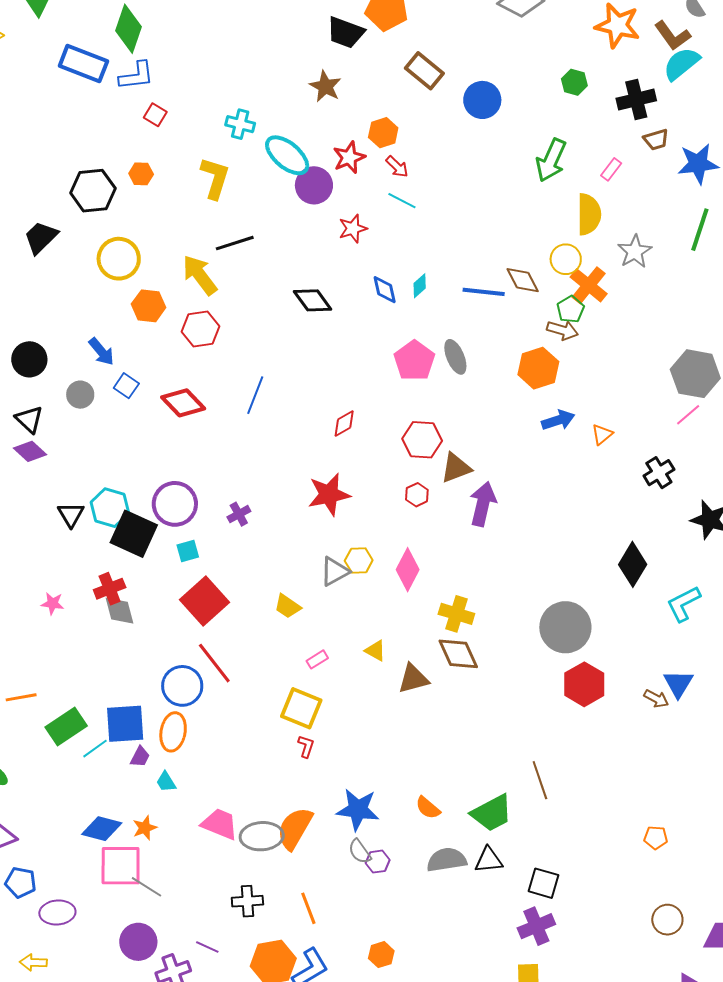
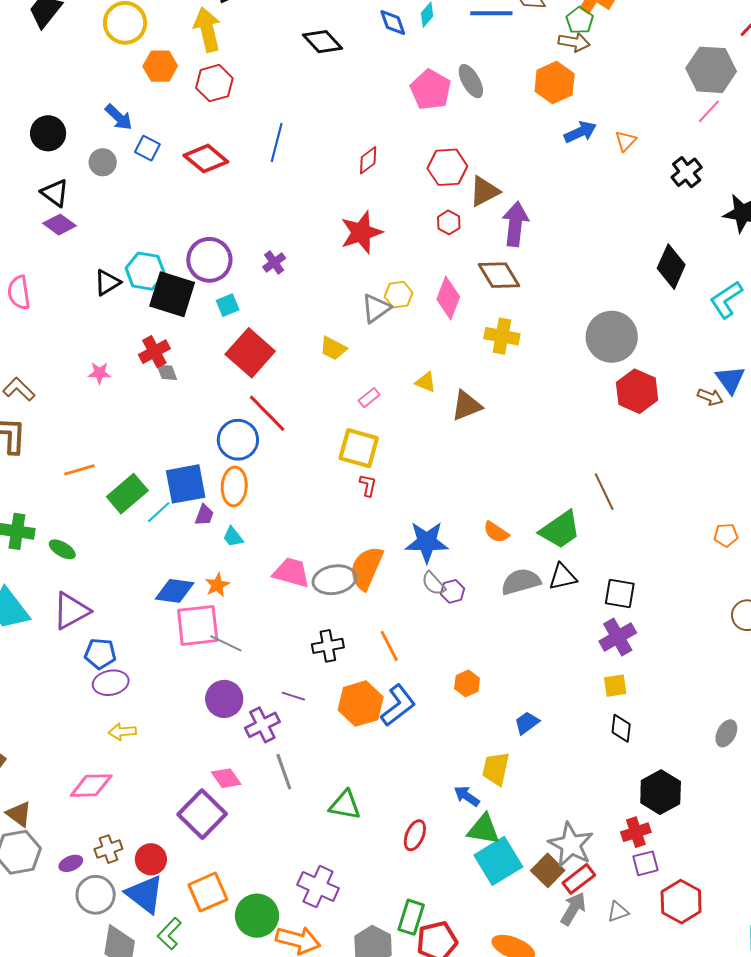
yellow arrow: (200, 275) -> (207, 30), turned 30
black triangle: (71, 515) -> (107, 283), turned 36
gray diamond: (119, 611) -> (167, 372), size x0.7
brown diamond: (458, 654) -> (499, 275), moved
purple ellipse: (57, 912) -> (111, 683), moved

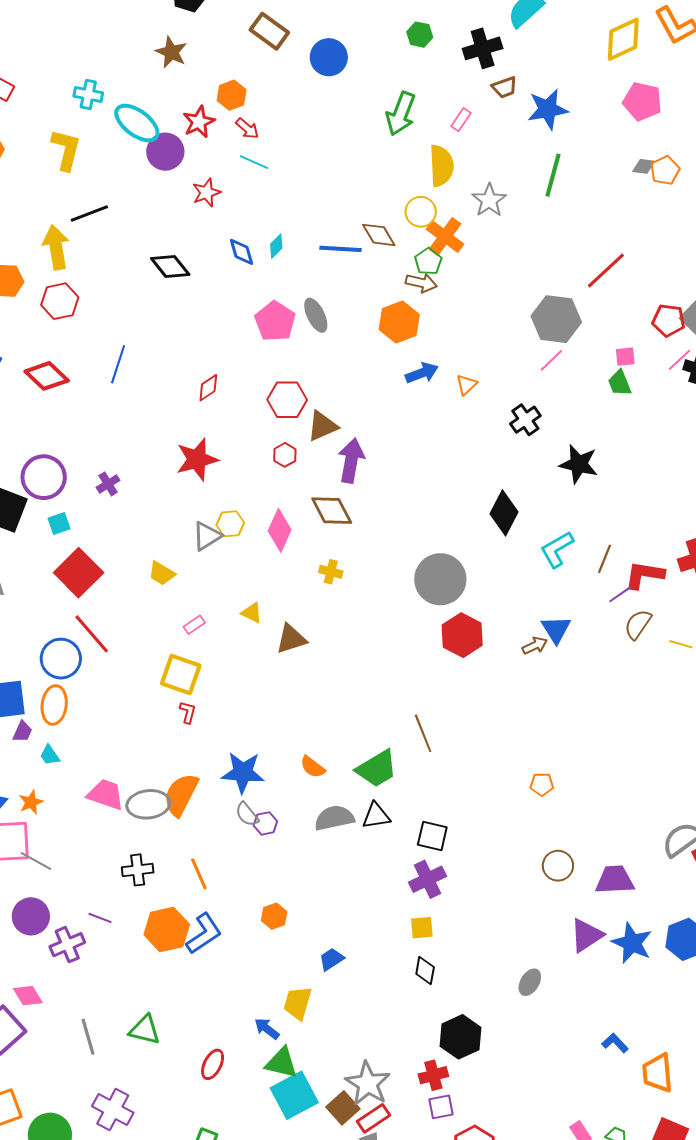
yellow cross: (502, 336) -> (331, 572), size x0.7
brown arrow: (710, 397) -> (535, 646), turned -50
gray line: (284, 772) -> (88, 1037), moved

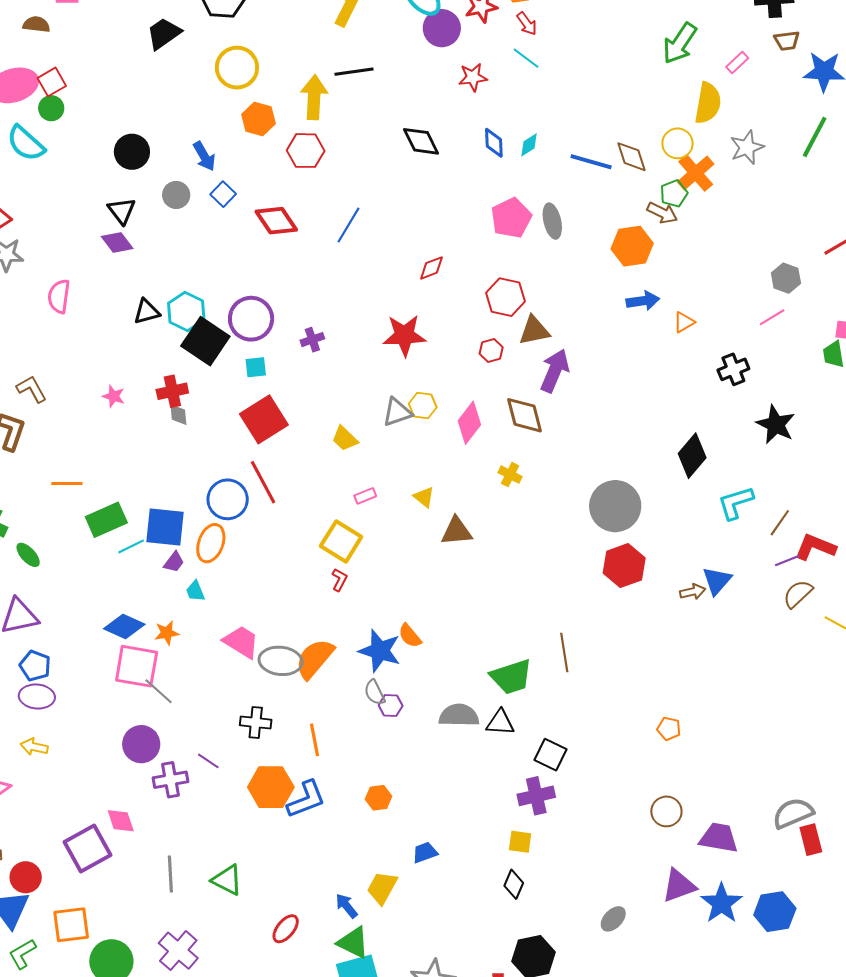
gray hexagon: (556, 319) -> (786, 278), size x0.6
orange semicircle: (313, 767) -> (410, 636), moved

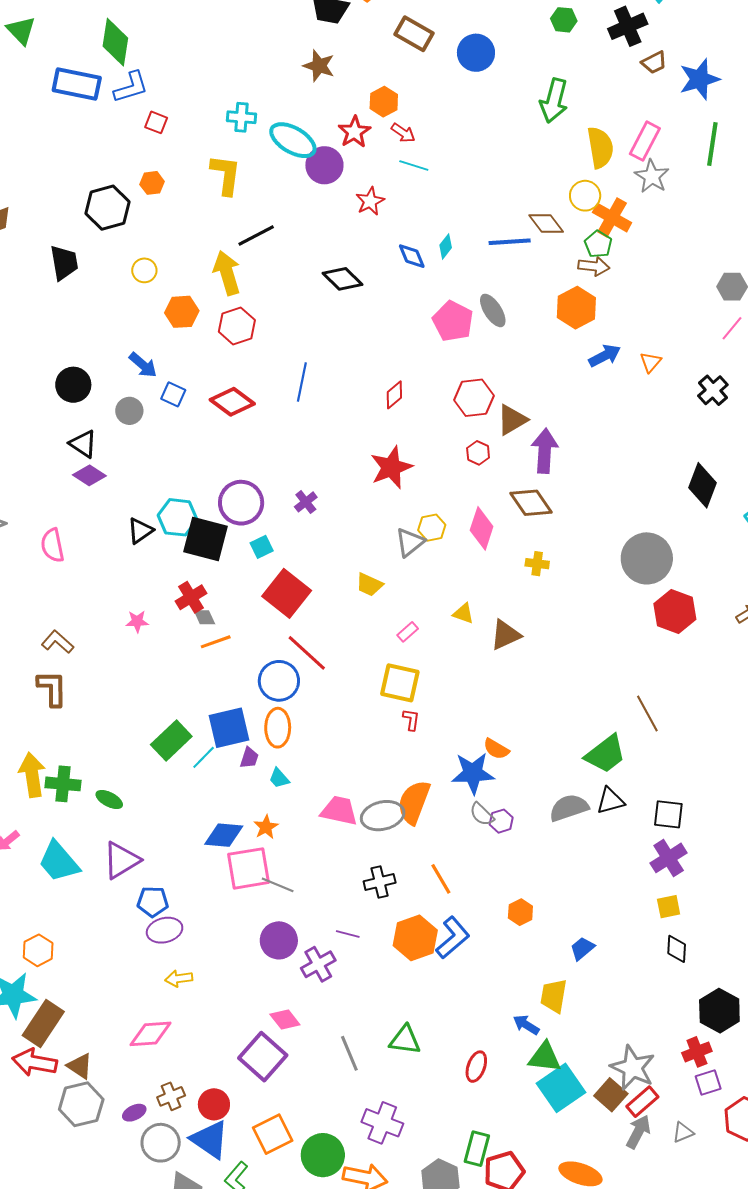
black trapezoid: (164, 33) -> (64, 263), turned 135
pink rectangle: (737, 62) -> (645, 141), moved, size x1.6
yellow circle: (237, 68) -> (144, 270), size x0.6
orange line: (67, 483) -> (216, 642), moved

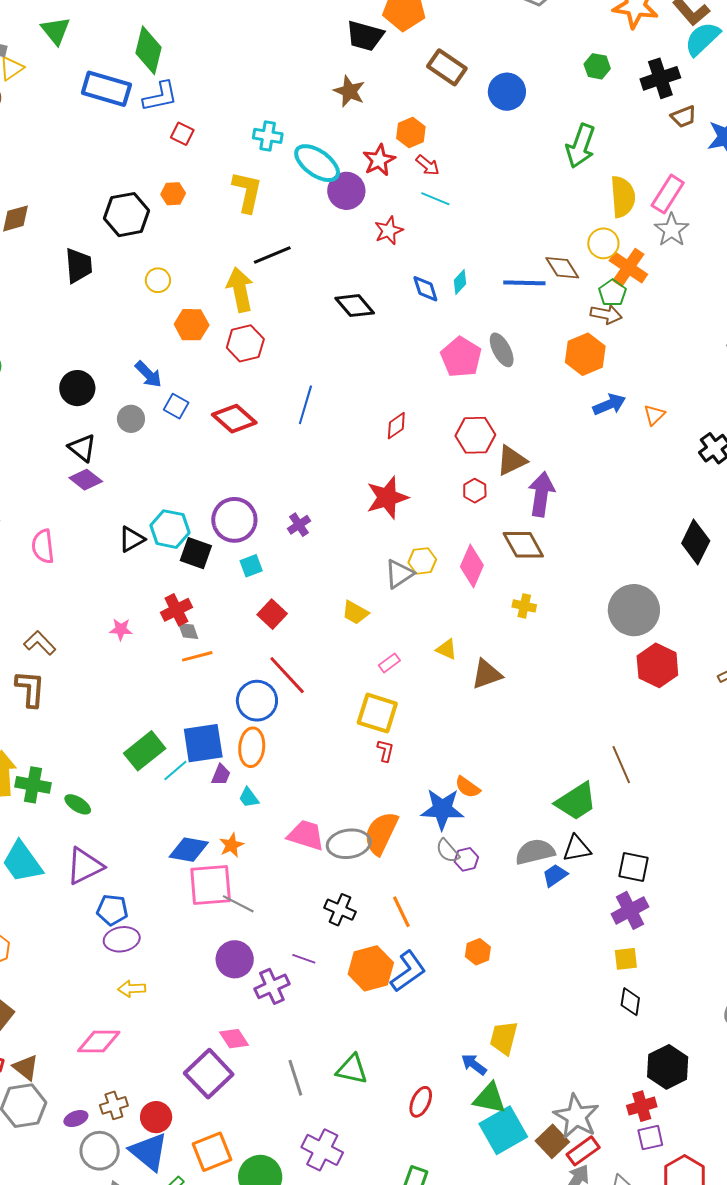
black square: (206, 539) -> (196, 553), size x0.7
red square: (287, 593) -> (272, 614), size x0.6
black cross: (380, 882) -> (340, 910), turned 32
blue trapezoid: (582, 948) -> (555, 875), moved

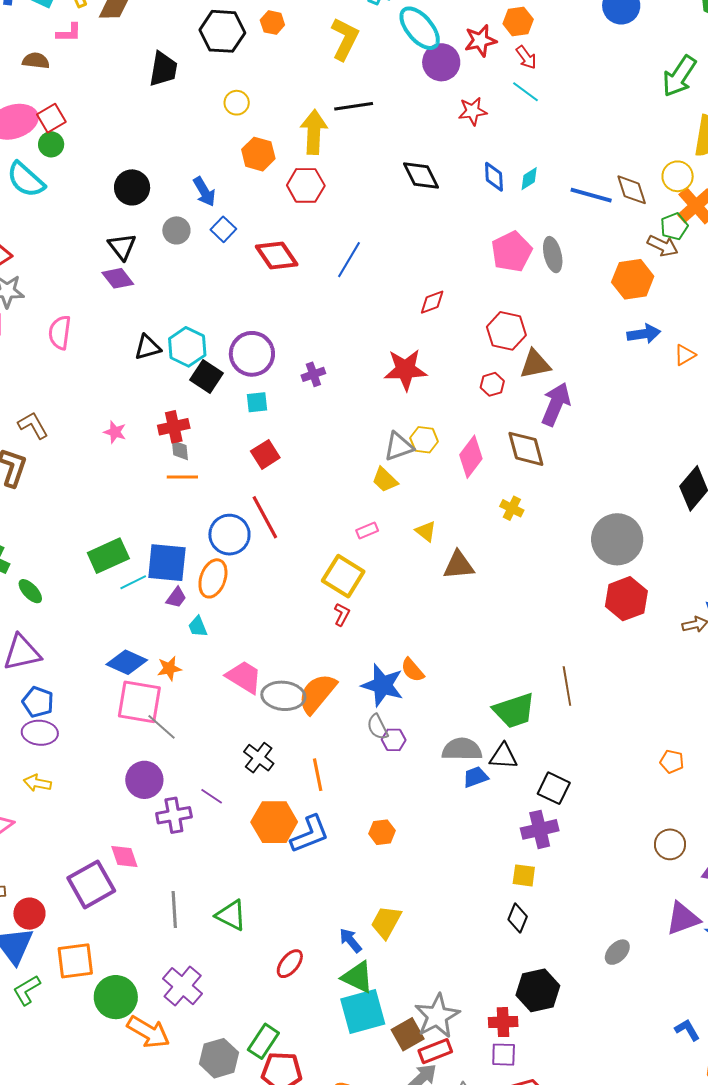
yellow trapezoid: (355, 612) -> (385, 480), moved

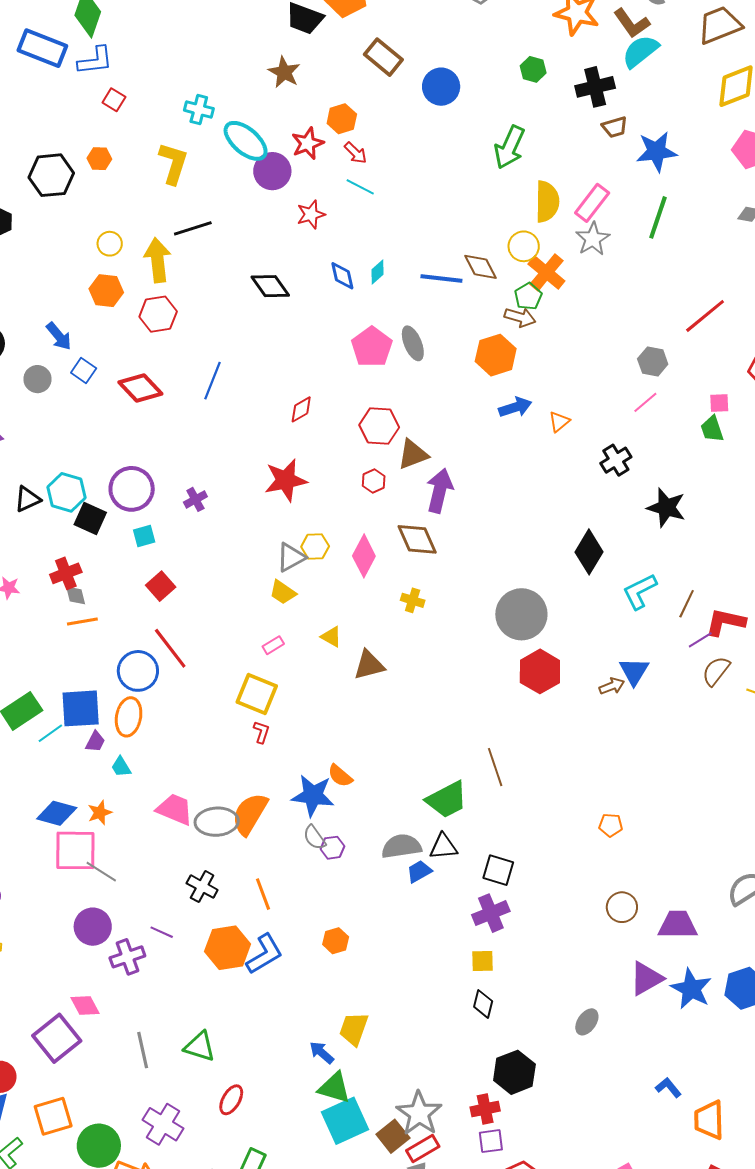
yellow circle: (237, 103) -> (110, 244), moved
red ellipse: (290, 964) -> (231, 1100), moved

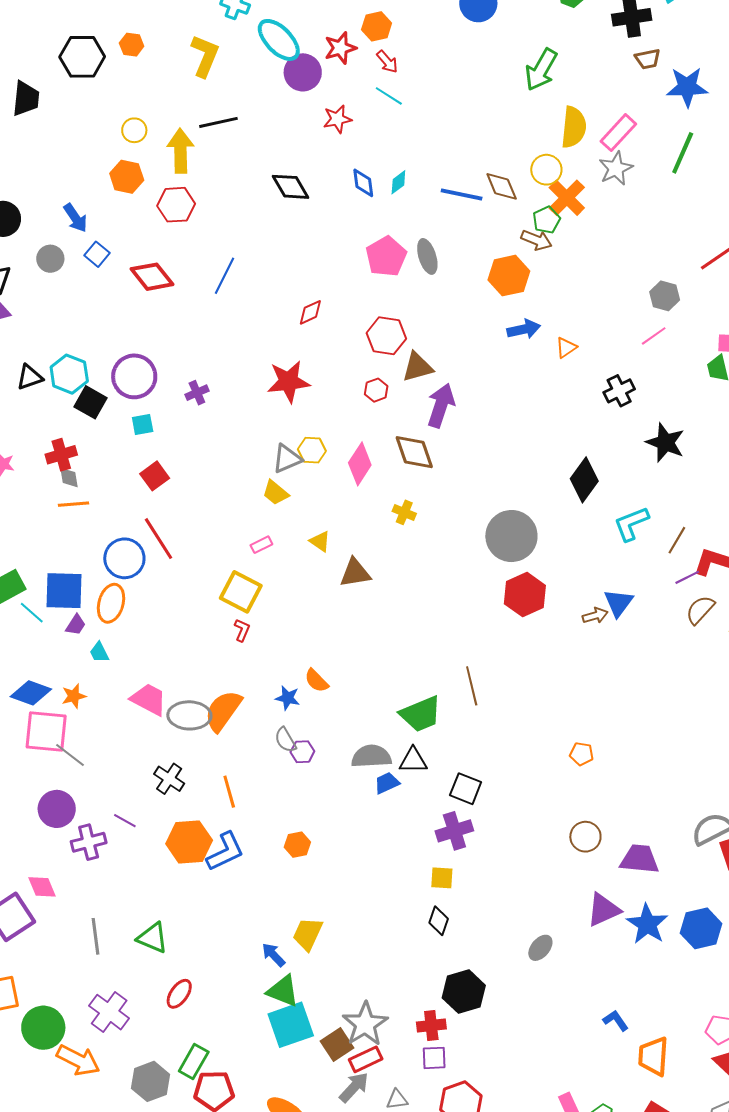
cyan line: (50, 733) -> (32, 613), turned 72
blue star: (313, 795) -> (288, 698), size x0.6

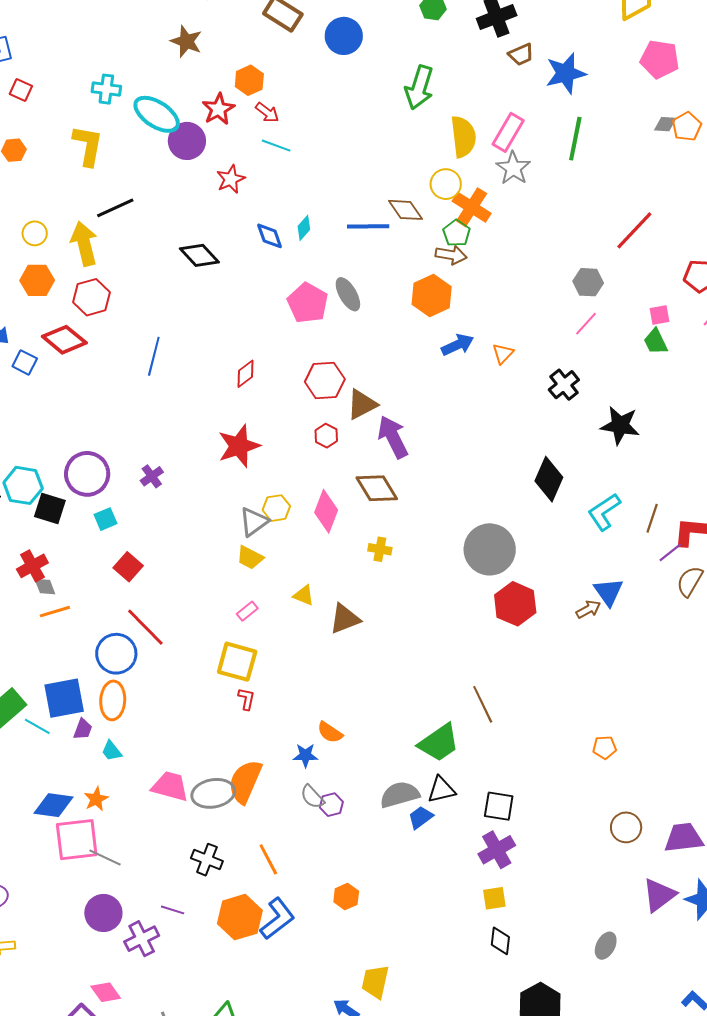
red diamond: (152, 277) -> (64, 340), moved
purple arrow: (441, 405) -> (393, 437), turned -33

